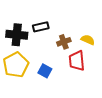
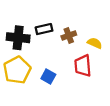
brown cross: (64, 42) -> (69, 36), moved

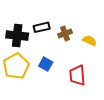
red trapezoid: (83, 66) -> (77, 75), moved
blue square: (48, 77) -> (46, 64), moved

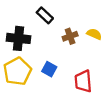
black rectangle: (42, 27) -> (45, 15), moved, turned 56
yellow semicircle: (90, 41) -> (94, 34), moved

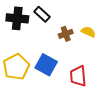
black cross: (18, 38) -> (17, 18), moved
blue square: (49, 69) -> (46, 65), size x1.5

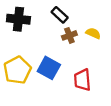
black rectangle: (42, 14) -> (60, 15), moved

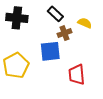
yellow semicircle: (93, 33) -> (85, 23), moved
blue square: (49, 68) -> (50, 51), moved, turned -35

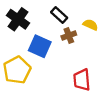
black cross: (17, 18) -> (18, 19), turned 30
blue square: (50, 51) -> (40, 46), moved, turned 30

